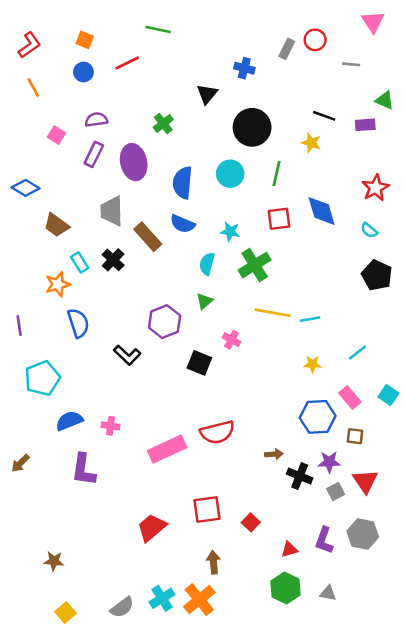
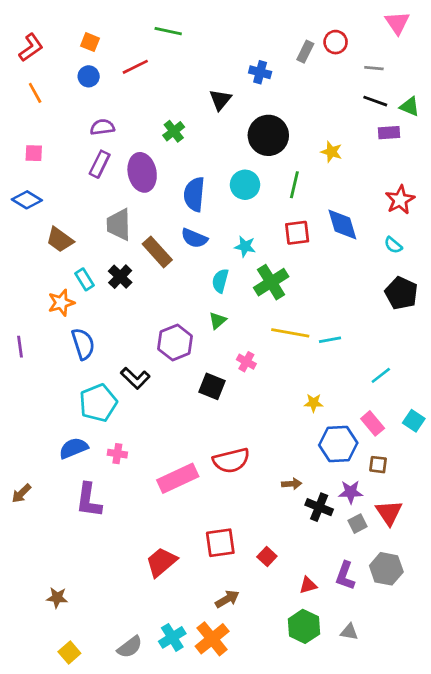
black line: (324, 116) -> (375, 101), moved
pink square: (56, 135) -> (34, 153), moved, turned -30
yellow star: (313, 364) -> (314, 403), moved
cyan pentagon: (42, 378) -> (98, 403), moved
brown arrow: (213, 562) -> (227, 599), turned 65

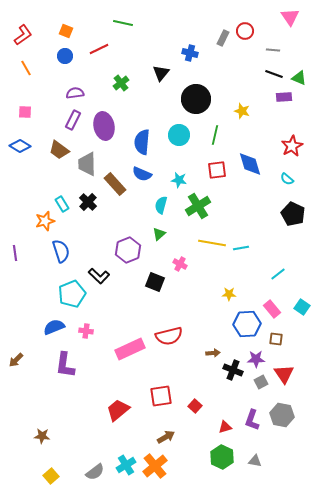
green cross: (174, 131) -> (121, 83), moved
brown trapezoid: (60, 240) -> (59, 150), moved

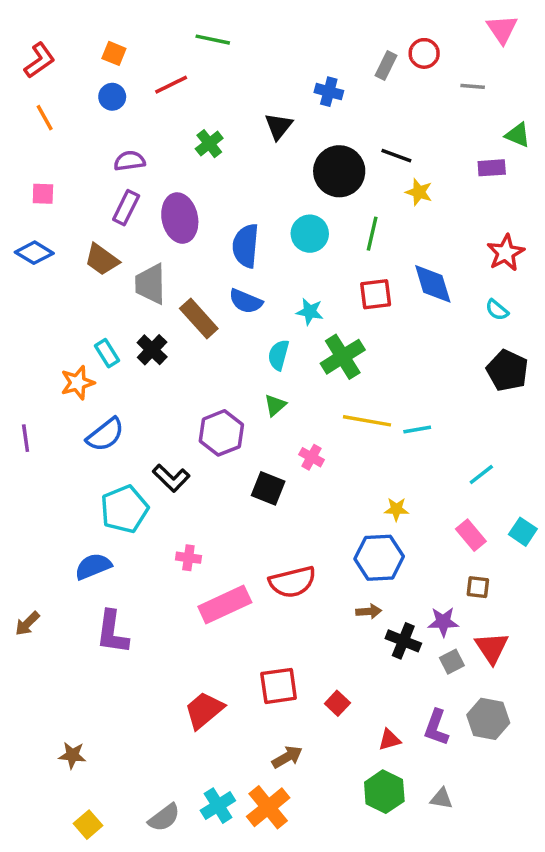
black line: (274, 74) -> (396, 156), moved
blue semicircle: (61, 251) -> (105, 435), turned 70
blue hexagon: (247, 324) -> (379, 558), moved
pink cross: (86, 331) -> (188, 558), moved

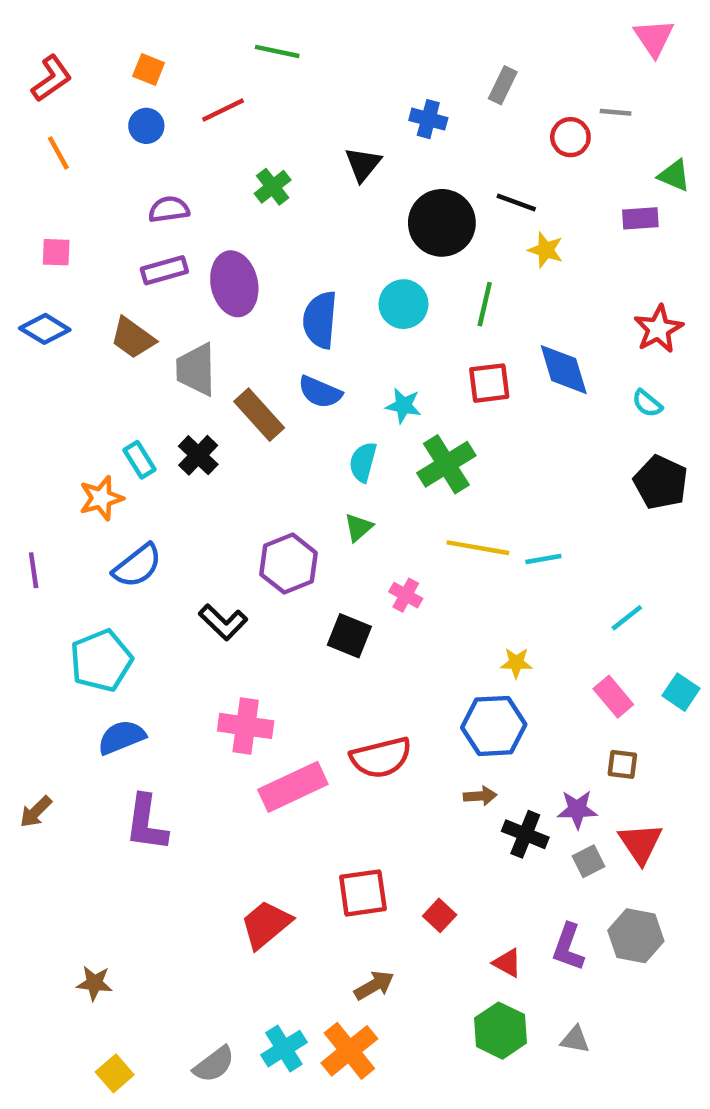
red circle: (424, 53) -> (570, 137), moved
purple rectangle: (126, 208) -> (164, 270), turned 48
cyan pentagon: (124, 509) -> (101, 661), moved
pink cross: (188, 558) -> (246, 726), size x1.6
red triangle: (389, 740) -> (507, 963), turned 45

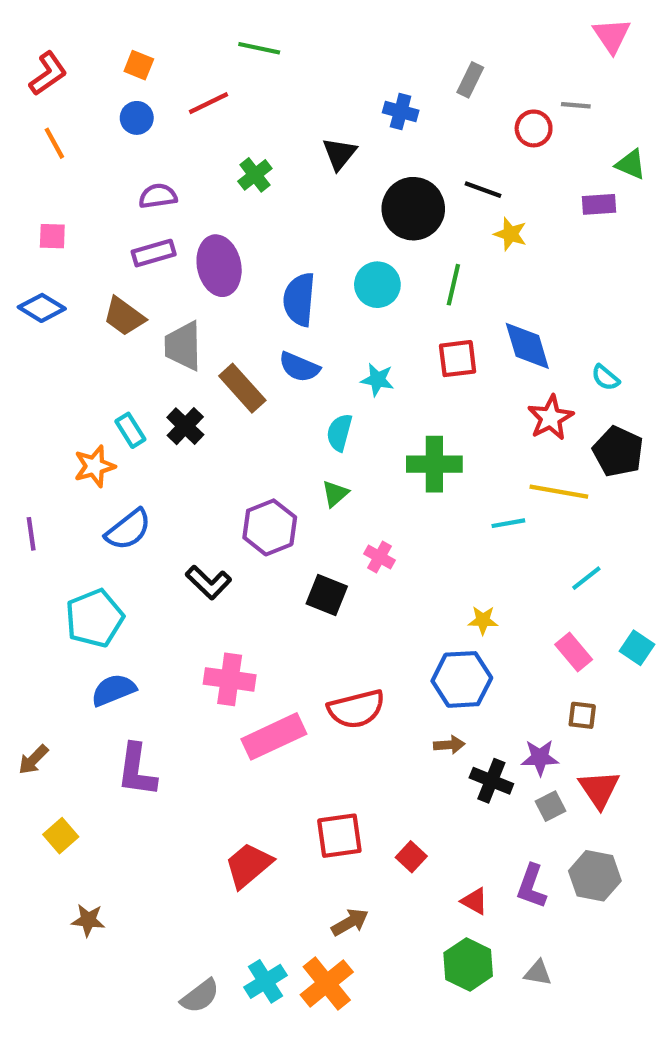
red star: (658, 329) -> (550, 418), moved
green cross: (446, 464) -> (434, 464), moved, turned 32
yellow line: (478, 548) -> (559, 492), moved
yellow square: (115, 1073) -> (61, 836), moved

